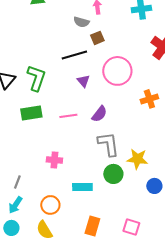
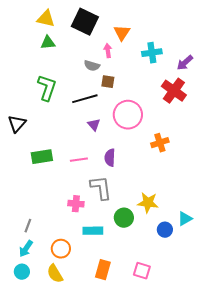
brown square: (97, 38) -> (108, 82), turned 32
green L-shape: (36, 78) -> (47, 88), moved
purple semicircle: (99, 114) -> (110, 158), turned 144
gray L-shape: (108, 144) -> (101, 188), moved
pink cross: (54, 160) -> (76, 204), moved

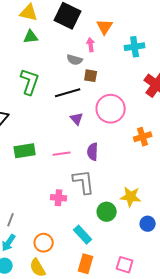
cyan rectangle: (93, 231) -> (83, 235), moved, turned 48

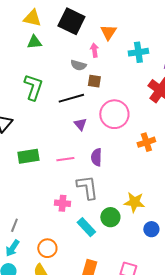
cyan rectangle: (83, 235) -> (86, 227), moved

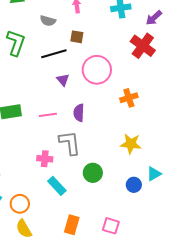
gray semicircle: (78, 65) -> (48, 21), moved
yellow star: (134, 202) -> (131, 144), moved
cyan rectangle: (86, 227) -> (57, 186), moved
orange circle: (47, 248) -> (20, 204), moved

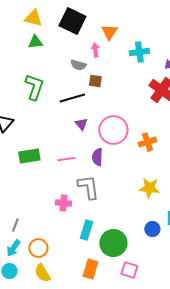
gray semicircle: (48, 21) -> (78, 65), moved
pink circle: (97, 70) -> (113, 130), moved
green circle: (93, 173) -> (113, 243), moved, size x1.4
cyan rectangle: (57, 186) -> (86, 230), moved, turned 60

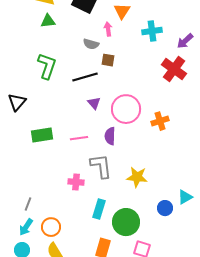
yellow star: (149, 188) -> (137, 177), moved

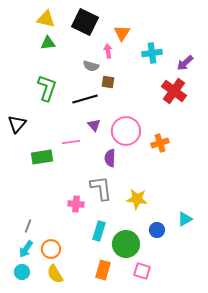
pink line: (79, 138) -> (71, 142), moved
blue circle: (165, 208) -> (157, 230), moved

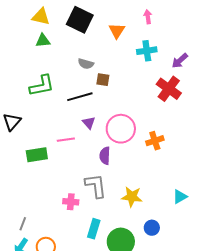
pink arrow: (108, 51) -> (148, 17), moved
green L-shape: (47, 88) -> (42, 86), turned 60
cyan triangle: (185, 219) -> (180, 197), moved

